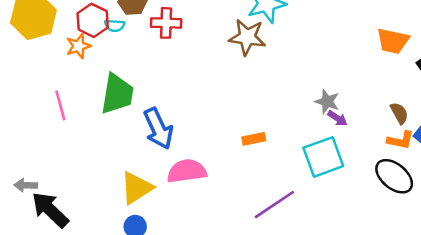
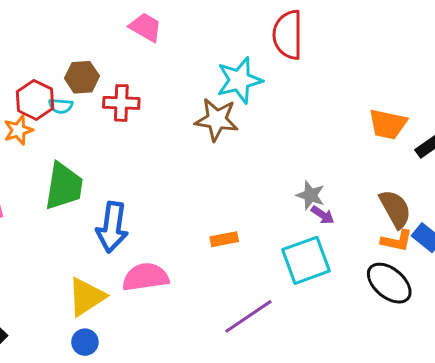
brown semicircle: (399, 113) -> (395, 209), size x1.5
blue arrow: (158, 129) -> (112, 227), turned 33

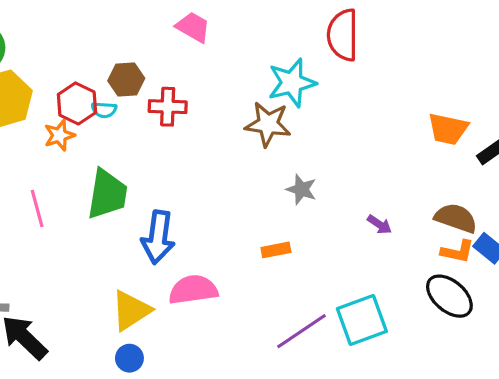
gray star: (311, 195) -> (301, 189), moved
brown semicircle: (395, 209) -> (456, 218), turned -42
cyan square: (306, 260) -> (362, 320), moved

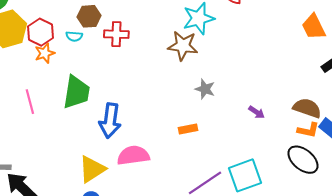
red hexagon: (77, 103) -> (40, 32), moved
orange trapezoid: (448, 129) -> (314, 27), moved, turned 52

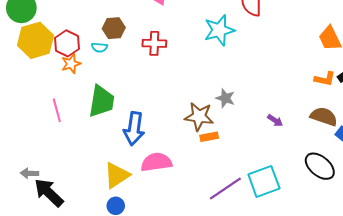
red cross: (116, 34) -> (154, 43), moved
brown star: (183, 46) -> (199, 116), moved
orange L-shape: (308, 130) -> (325, 79), moved

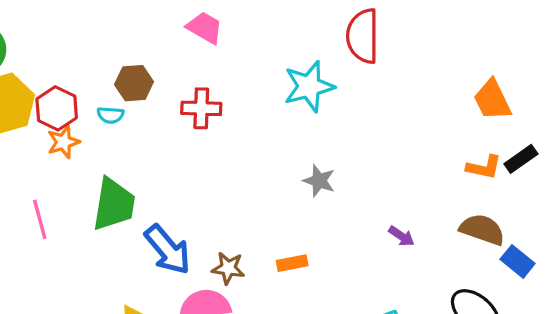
gray star: (225, 98) -> (319, 181), moved
brown star: (199, 116) -> (228, 268), moved, size x0.7
blue arrow: (134, 129) -> (168, 250), turned -48

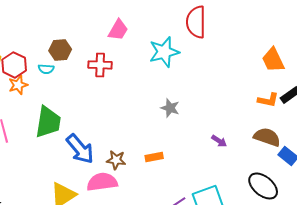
pink trapezoid: (205, 28) -> (118, 30), moved, turned 90

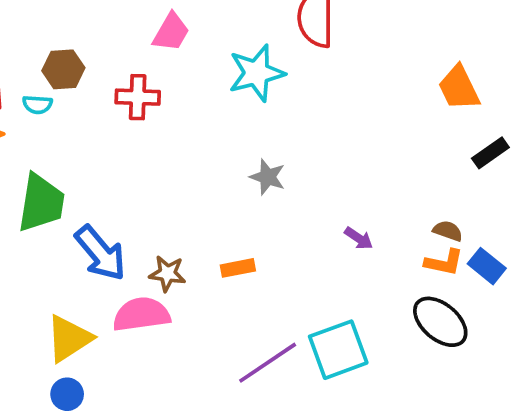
orange L-shape: (268, 100) -> (444, 262), moved
brown semicircle: (267, 137) -> (448, 231), size x0.6

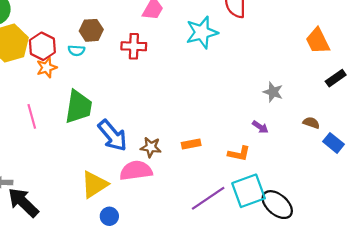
gray star: (268, 177) -> (273, 92), moved
orange L-shape: (444, 262) -> (239, 154), moved
black ellipse: (440, 322) -> (277, 205), moved
blue circle: (67, 394) -> (109, 216), moved

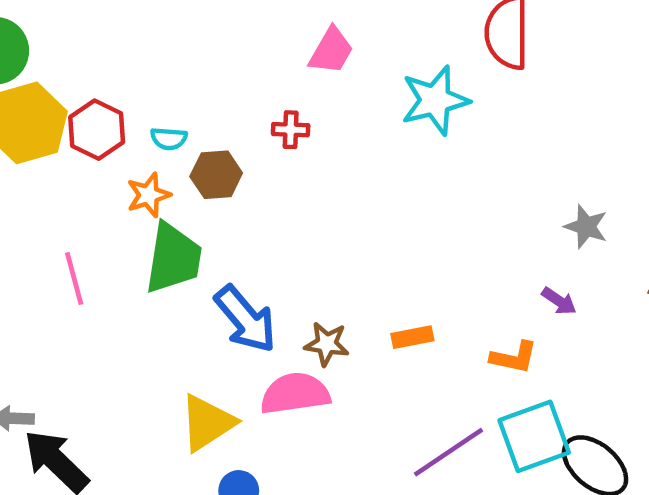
brown hexagon: (91, 30) -> (216, 175), moved
red cross: (134, 46) -> (291, 130), size x0.7
orange star: (47, 67) -> (149, 195), moved

